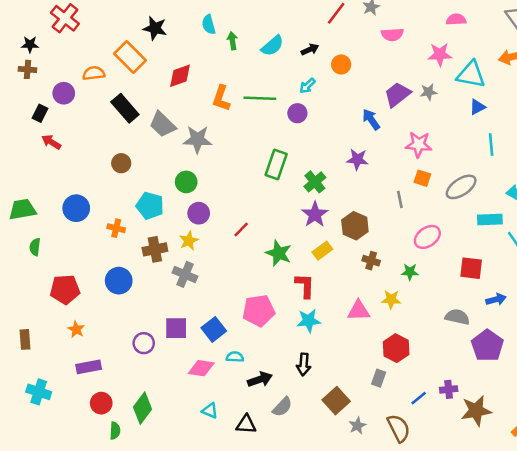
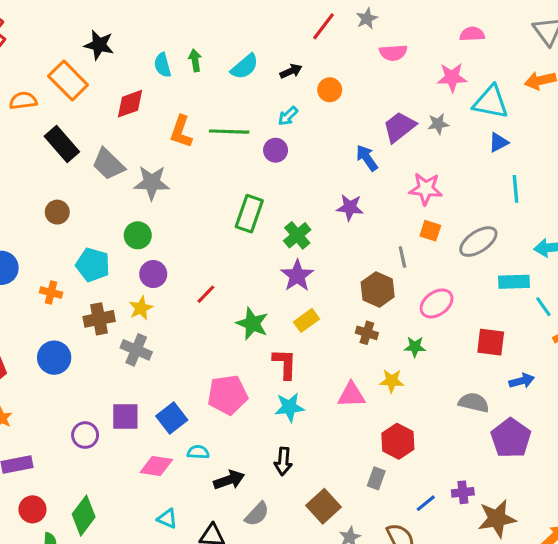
cyan semicircle: (209, 25) -> (163, 65), moved
brown hexagon: (355, 226) -> (378, 290), moved

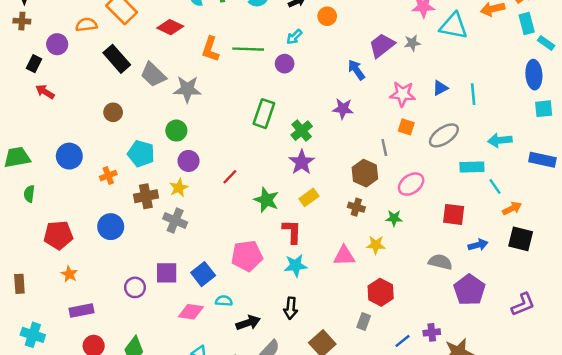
red diamond: (130, 104) -> (170, 27), turned 45
blue triangle: (498, 142) -> (440, 88), moved
orange cross: (51, 293) -> (108, 176), turned -35

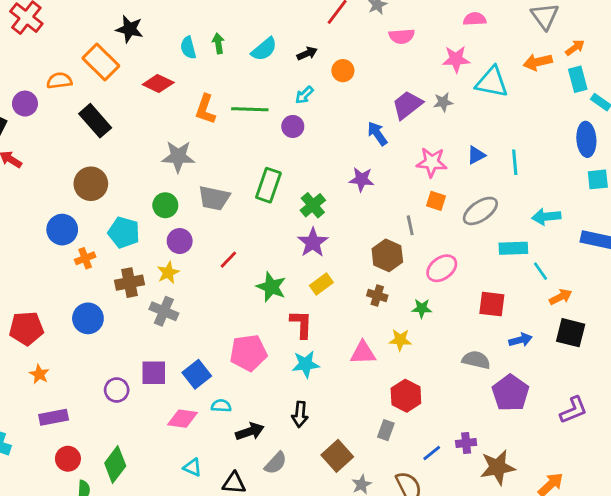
gray trapezoid: (153, 75) -> (214, 198), moved, turned -32
brown circle: (113, 112) -> (91, 184), size x1.5
blue circle: (69, 156) -> (62, 230), moved

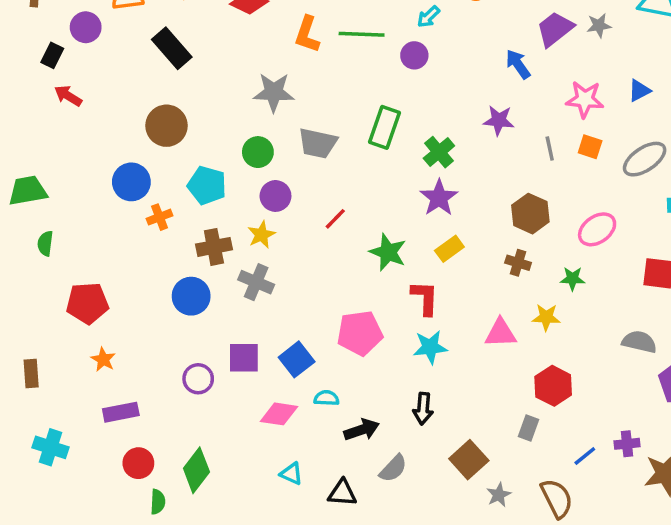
gray line: (410, 225) -> (550, 149), moved
blue circle: (88, 318) -> (191, 296), moved

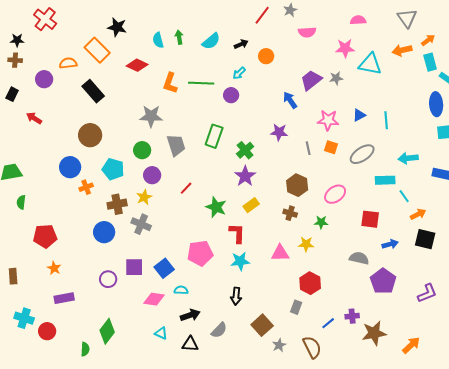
black rectangle: (52, 55) -> (12, 94), moved
gray trapezoid: (318, 143) -> (176, 145), turned -120
black arrow: (362, 430) -> (190, 315), moved
red circle: (138, 463) -> (47, 331), moved

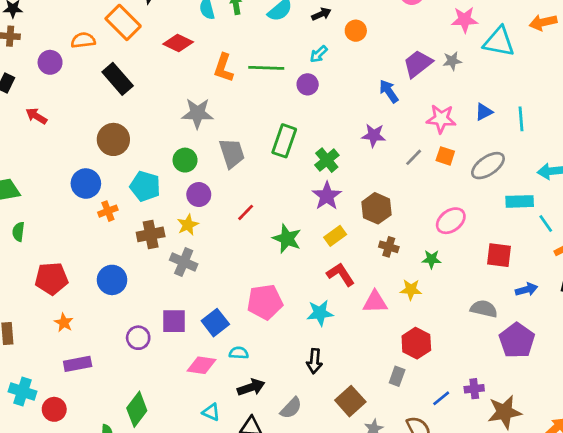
gray line: (308, 148) -> (414, 157), turned 56
brown hexagon: (297, 185) -> (376, 208), moved
blue circle: (104, 232) -> (112, 280), moved
red L-shape: (237, 233) -> (341, 274), moved, turned -35

